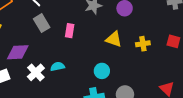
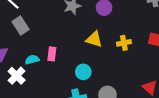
pink rectangle: (70, 31) -> (52, 54), moved
cyan semicircle: (58, 66) -> (32, 60), moved

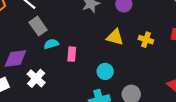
yellow cross: (124, 43) -> (146, 40), turned 32
cyan semicircle: (32, 60) -> (51, 44), moved

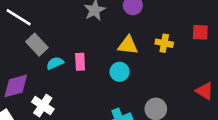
pink rectangle: (72, 54) -> (80, 62), moved
cyan circle: (105, 71) -> (120, 72), moved

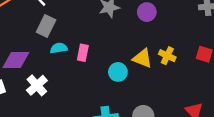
gray rectangle: (37, 45) -> (46, 26), turned 55
yellow triangle: (128, 45) -> (142, 58), moved

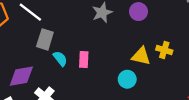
cyan semicircle: (59, 48) -> (60, 59), turned 70
cyan circle: (118, 72) -> (127, 79), moved

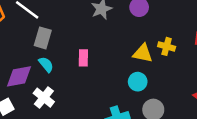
cyan semicircle: (60, 59) -> (46, 64), moved
cyan circle: (127, 79) -> (138, 82), moved

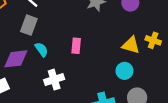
gray rectangle: (43, 38) -> (29, 25), moved
white cross: (44, 98) -> (54, 80), moved, turned 30

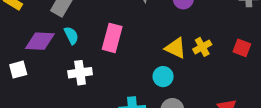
yellow cross: (153, 40) -> (202, 47), turned 32
pink rectangle: (76, 46) -> (112, 38), size x1.5

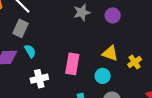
pink rectangle: (112, 38) -> (72, 64), moved
yellow cross: (202, 47) -> (135, 62), moved

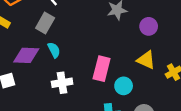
purple circle: (113, 15) -> (149, 26), moved
cyan circle: (103, 76) -> (124, 86), moved

